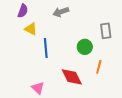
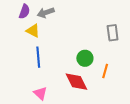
gray arrow: (61, 12) -> (46, 13), moved
green circle: (85, 47) -> (85, 58), moved
blue line: (46, 48) -> (38, 57), moved

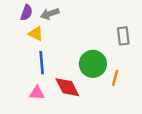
green circle: (85, 58) -> (93, 64), size x1.5
red diamond: (76, 82) -> (67, 87), moved
pink triangle: (40, 93) -> (37, 93), moved, turned -40

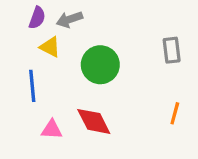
blue line: (42, 63) -> (32, 86), moved
green circle: (93, 64) -> (100, 65), moved
orange line: (115, 78) -> (175, 113), moved

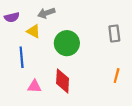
purple semicircle: (37, 18) -> (12, 17), moved, turned 56
red diamond: (94, 121) -> (63, 81), turned 30

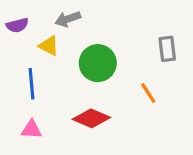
orange line: (117, 76) -> (148, 93), moved, turned -48
red diamond: (63, 81) -> (91, 118), turned -70
pink triangle: (34, 86) -> (31, 129), moved

